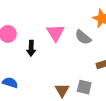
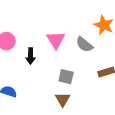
gray square: (84, 87) -> (66, 77), moved

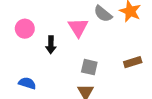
gray semicircle: (84, 45) -> (103, 14), moved

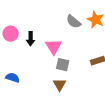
pink triangle: (78, 27) -> (54, 47), moved
black arrow: (51, 45) -> (31, 39), moved

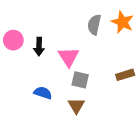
gray semicircle: (74, 22) -> (94, 25), turned 63
blue semicircle: (13, 78) -> (43, 93), moved

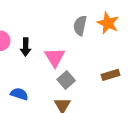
gray square: (80, 80) -> (66, 80), turned 36
blue semicircle: (43, 93) -> (19, 94), moved

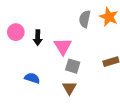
gray square: (66, 80) -> (73, 66), turned -32

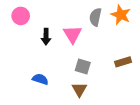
pink circle: (16, 32) -> (21, 16), moved
pink triangle: (63, 46) -> (72, 34), moved

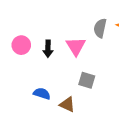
pink circle: (21, 16) -> (21, 45), moved
brown triangle: (79, 90) -> (67, 104), moved, turned -35

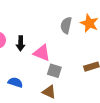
pink triangle: (76, 46) -> (42, 53), moved, turned -36
brown triangle: (67, 104) -> (49, 92), moved

